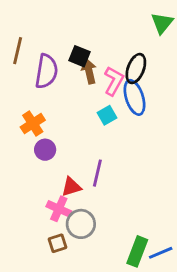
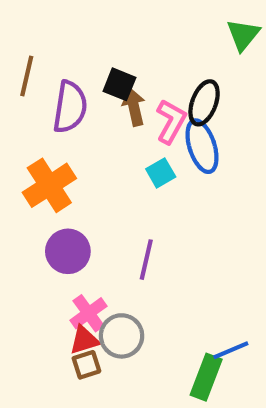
orange cross: (33, 124) -> (49, 185), size x1.4
purple circle: (45, 150) -> (68, 251), moved, size x1.4
red triangle: (71, 187) -> (84, 340), moved
pink cross: (59, 209) -> (89, 313), turned 30
blue line: (161, 253) -> (231, 350), moved

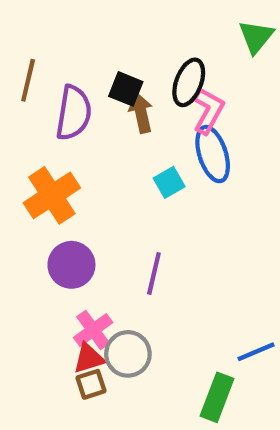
black ellipse: (204, 103) -> (189, 82), moved
pink L-shape: (171, 121) -> (208, 111), moved
blue line: (231, 350) -> (256, 352), moved

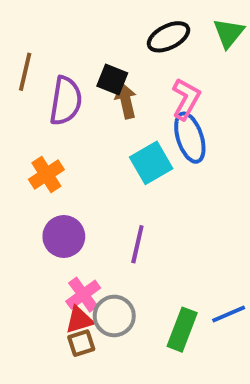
black ellipse: (189, 82) -> (168, 37), moved, turned 42
cyan square: (169, 182) -> (151, 163), size x1.5
orange cross: (52, 195) -> (46, 174), size x0.7
green rectangle: (217, 397) -> (182, 330), moved

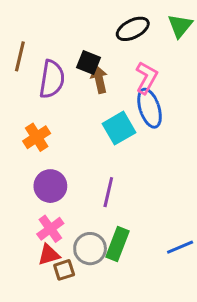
pink cross: (83, 295) -> (50, 229), moved
red triangle: (79, 320) -> (49, 255), moved
green rectangle: (182, 330) -> (117, 244), moved

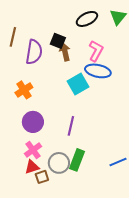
blue ellipse: (150, 108) -> (98, 71), turned -60

